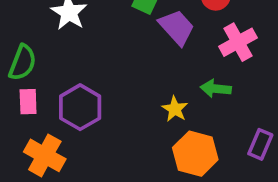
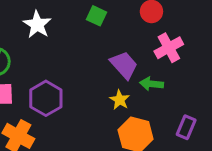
purple trapezoid: (177, 27) -> (124, 65), moved

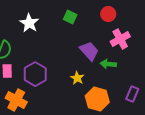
yellow star: (120, 100) -> (77, 78), moved

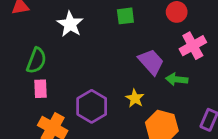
green square: (70, 17) -> (125, 16), turned -32
purple hexagon: (35, 74) -> (92, 106), moved

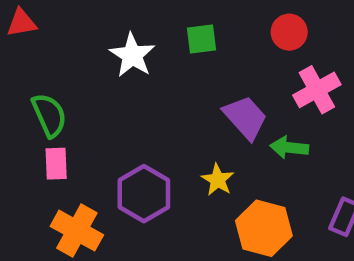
white star: (70, 24) -> (132, 55), moved
green semicircle: (36, 60) -> (49, 115), turned -45

